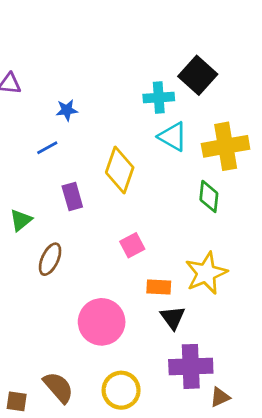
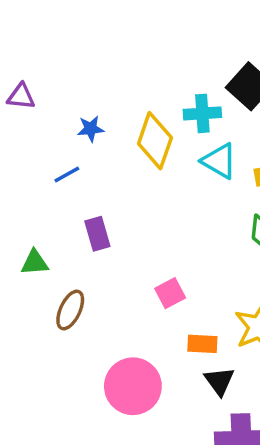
yellow diamond: (120, 170) -> (155, 141), moved
green triangle: (21, 220) -> (35, 263), turned 35

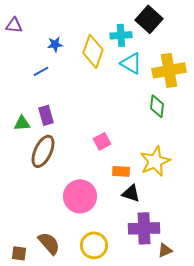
purple rectangle: (97, 234) -> (46, 115), moved
brown ellipse: (70, 310) -> (43, 151), size x1.4
black triangle: (219, 381) -> (131, 193), turned -36

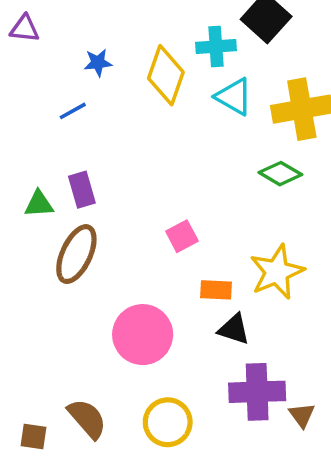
green diamond: (157, 106) -> (280, 174), turned -65
brown triangle: (165, 250) -> (302, 415), moved, turned -42

